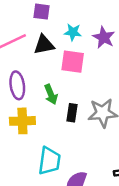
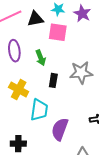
black rectangle: (72, 113) -> (53, 80), moved
yellow cross: (22, 121) -> (19, 90), moved, turned 30

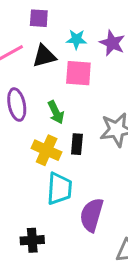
yellow cross: (19, 90) -> (47, 150), moved

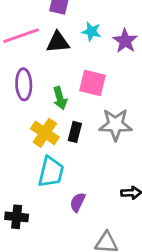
pink square: (78, 73) -> (92, 83), moved
purple semicircle: (92, 215) -> (78, 202), size x0.6

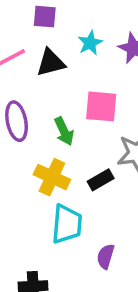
cyan star: (91, 32) -> (90, 43), turned -30
black rectangle: (75, 132) -> (101, 180), moved, turned 54

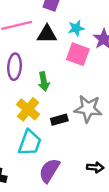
pink square: (101, 106) -> (78, 54), moved
purple semicircle: (106, 256) -> (49, 171), size x1.5

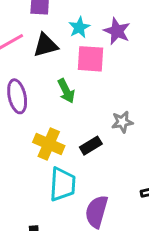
green arrow: (44, 81) -> (66, 91), moved
gray star: (88, 109) -> (122, 122), size x0.6

